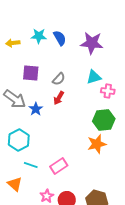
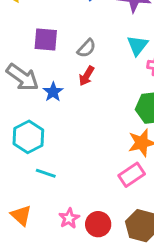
cyan triangle: (94, 77) -> (137, 45), turned -35
pink rectangle: (59, 166) -> (132, 175), moved
orange triangle: (15, 184) -> (21, 215), moved

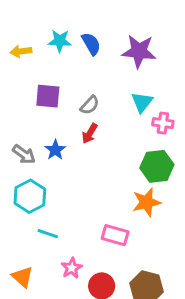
gray arrow: (23, 77) -> (24, 154), moved, size x0.7
pink rectangle: (132, 175) -> (115, 235), moved, turned 50
pink star: (69, 218) -> (72, 268), moved

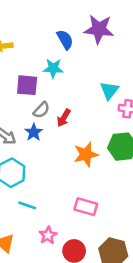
cyan star: (60, 41) -> (53, 68), moved
purple star: (139, 51) -> (99, 29), moved
gray semicircle: (90, 105) -> (41, 110), moved
orange star: (146, 202) -> (86, 154), moved

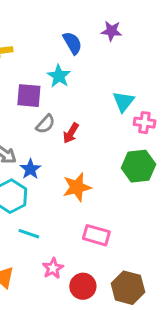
purple star: (99, 29) -> (111, 31), size x0.6
cyan star: (53, 68) -> (59, 76), turned 30
blue star: (34, 132) -> (30, 169), moved
orange star: (86, 154) -> (77, 187), moved

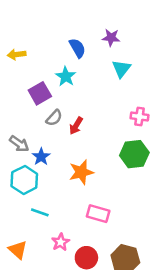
purple square: (29, 96) -> (40, 93), turned -35
cyan triangle: (123, 102) -> (121, 69), moved

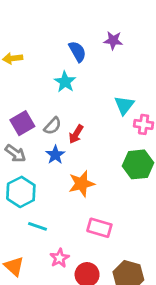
cyan triangle: (121, 69) -> (124, 105), moved
purple square: (40, 93) -> (22, 123), moved
blue star: (41, 157) -> (55, 155), moved

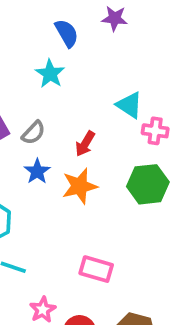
cyan triangle: (124, 105) -> (129, 105), turned -35
red arrow: (76, 134) -> (85, 144), moved
orange star: (82, 184) -> (80, 186), moved

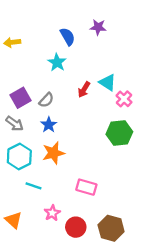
pink cross: (155, 131) -> (124, 99), turned 35
red arrow: (85, 144) -> (84, 89), moved
orange star: (80, 186) -> (53, 153), moved

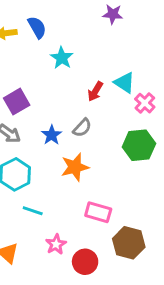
blue semicircle: (68, 37) -> (37, 27), moved
gray semicircle: (46, 100) -> (82, 128), moved
orange star: (53, 153) -> (75, 167), moved
brown hexagon: (111, 228) -> (129, 243), moved

